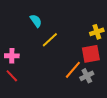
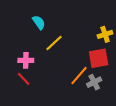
pink cross: (12, 56) -> (26, 60), moved
red line: (12, 76) -> (24, 79), moved

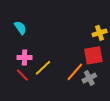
cyan semicircle: (39, 22) -> (20, 28), moved
yellow line: (54, 43) -> (43, 68), moved

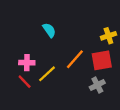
cyan semicircle: (20, 28) -> (49, 30), moved
orange line: (75, 72) -> (75, 59), moved

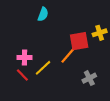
cyan semicircle: (49, 30) -> (43, 14), moved, turned 56
red square: (102, 60) -> (79, 41), moved

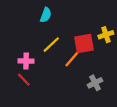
yellow line: (43, 68) -> (51, 45), moved

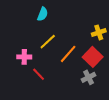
red square: (84, 43) -> (93, 57), moved, turned -36
red line: (24, 80) -> (39, 74), moved

